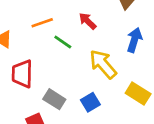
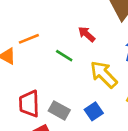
orange line: (42, 23) -> (29, 39), moved
red trapezoid: (22, 74) -> (29, 104), moved

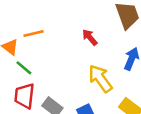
green line: (64, 56) -> (24, 68), moved

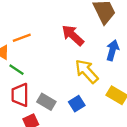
red arrow: (90, 37) -> (73, 35), size x1.5

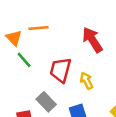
yellow arrow: (87, 71) -> (87, 81), moved, size x0.6
red trapezoid: (20, 95) -> (61, 70), moved

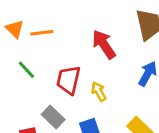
orange triangle: (14, 38) -> (15, 29), moved

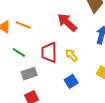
orange line: (42, 33) -> (23, 25), turned 42
gray rectangle: (53, 117) -> (29, 74), moved, turned -49

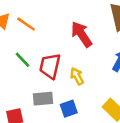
green line: (19, 52) -> (23, 60), moved
gray rectangle: (29, 74) -> (43, 99), moved

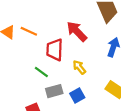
green line: (23, 60) -> (41, 72), moved
red trapezoid: (50, 66) -> (55, 50), moved

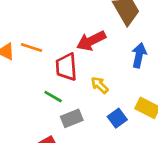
red arrow: (77, 31) -> (91, 41), turned -65
blue square: (77, 96) -> (117, 118), moved

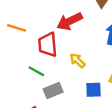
blue square: (117, 118) -> (94, 90), turned 35

